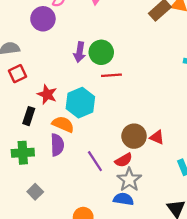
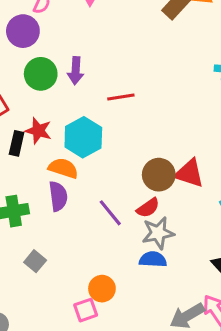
green circle: (101, 52) -> (41, 74), moved
black rectangle: (29, 116) -> (17, 143), moved
red triangle: (157, 137) -> (189, 173), size x1.5
gray star: (129, 180) -> (158, 233), turned 30

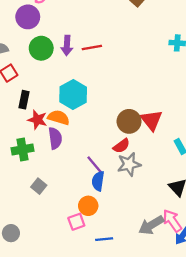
red line: (121, 97) -> (92, 47), moved
red star: (38, 131) -> (37, 120), moved
red triangle: (189, 173) -> (151, 120), turned 35
purple line: (110, 213) -> (95, 166), moved
blue semicircle: (153, 259) -> (98, 181), moved, turned -84

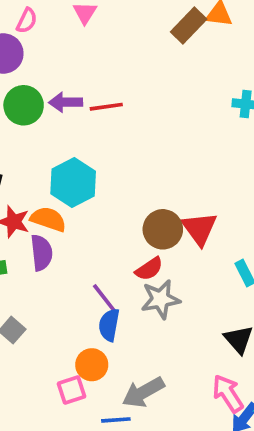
purple arrow: (67, 46) -> (66, 102), turned 84
gray arrow: (151, 225) -> (143, 392), moved

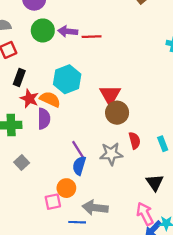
red triangle: (199, 229) -> (110, 95), moved
red semicircle: (149, 269) -> (135, 140), moved, turned -77
gray arrow: (143, 392) -> (95, 208), turned 30

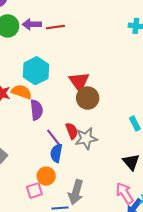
purple semicircle: (44, 119) -> (36, 110), moved
red semicircle: (135, 140) -> (72, 131), moved
gray arrow: (95, 208) -> (76, 192), turned -75

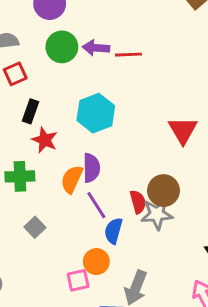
red triangle: (79, 82) -> (183, 130), moved
orange semicircle: (21, 92) -> (72, 179), moved, turned -90
brown circle: (88, 98) -> (163, 191), moved
purple line: (54, 138) -> (96, 205), moved

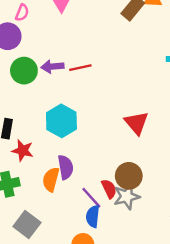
purple line: (96, 205) -> (91, 198), moved
gray square: (35, 227) -> (27, 225), size x1.5

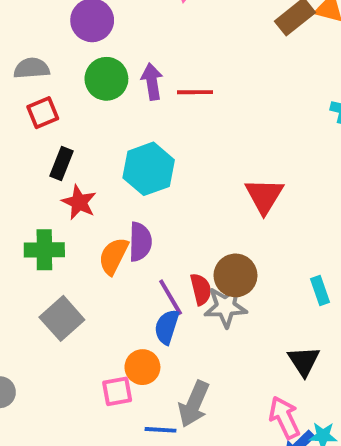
purple arrow: (52, 67) -> (152, 82), turned 75

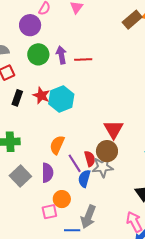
red triangle: (264, 196) -> (114, 129), moved
red star: (79, 202) -> (41, 95), moved
purple semicircle: (140, 242) -> (47, 173), moved
orange semicircle: (113, 256) -> (57, 145), moved
blue semicircle: (167, 327) -> (84, 179), moved

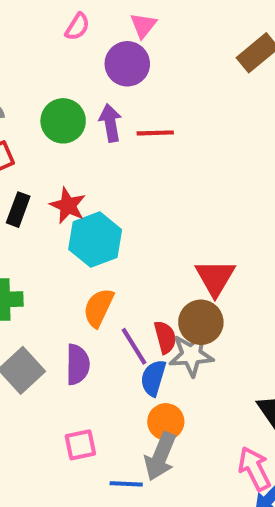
purple circle: (30, 25) -> (127, 64), moved
cyan hexagon: (61, 99) -> (95, 240), moved
orange circle: (62, 199) -> (166, 422), moved

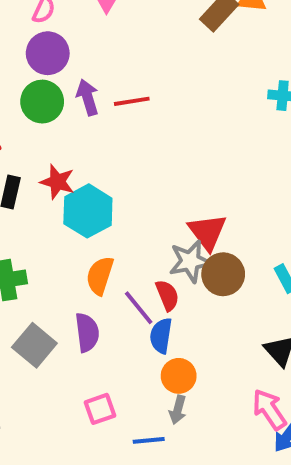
purple circle: (127, 64) -> (48, 53), moved
brown circle: (201, 322) -> (223, 274), moved
gray star: (191, 355) -> (190, 261), moved
gray arrow: (160, 456) -> (178, 410), size x0.6

